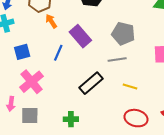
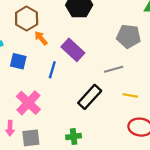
gray pentagon: (123, 34) -> (129, 36), moved
blue square: (22, 52) -> (18, 61), moved, turned 35

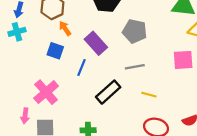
gray pentagon: (129, 36) -> (135, 31), moved
blue square: (18, 61) -> (55, 51), moved
blue line: (52, 70) -> (81, 68), moved

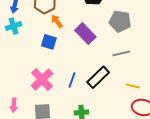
blue line: (81, 68) -> (72, 80), moved
yellow line: (149, 95) -> (133, 86), moved
pink arrow: (25, 116) -> (14, 105), moved

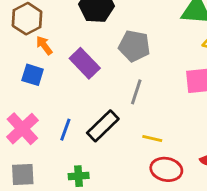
gray line: (121, 53) -> (136, 92), turned -60

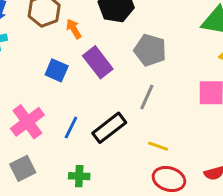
orange arrow: (44, 45) -> (74, 29), moved
blue square: (33, 75) -> (57, 70), moved
gray square: (23, 175) -> (23, 168), turned -30

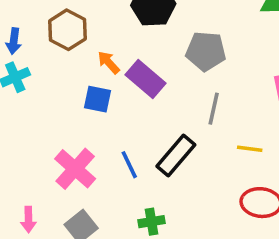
orange arrow: (74, 29) -> (109, 62), moved
blue line: (71, 127) -> (129, 165), turned -40
yellow line: (158, 146) -> (250, 149), moved

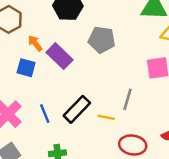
gray line: (214, 109) -> (127, 99), moved
yellow line: (250, 149) -> (106, 117), moved

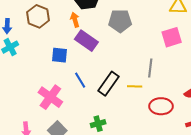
orange arrow: (35, 43) -> (75, 20), moved, turned 32
blue line: (45, 114) -> (80, 80), moved

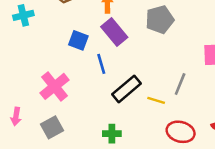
gray pentagon: (120, 21) -> (160, 19), turned -30
blue line: (80, 80) -> (101, 64), moved
green cross: (98, 124) -> (112, 134), moved

